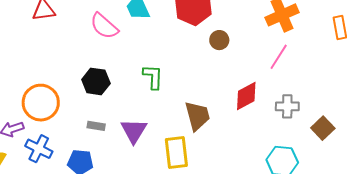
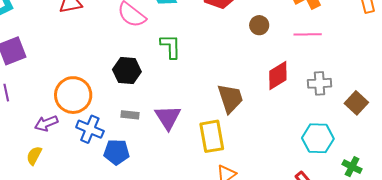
brown circle: (219, 40) -> (259, 25), moved
pink line: (279, 57) -> (308, 34), turned 60
green L-shape: (153, 77) -> (171, 46), moved
blue cross: (39, 149) -> (90, 129), moved

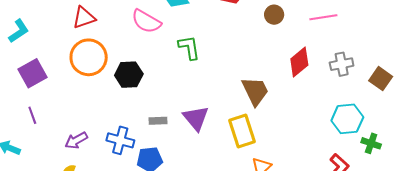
black hexagon: (127, 71) -> (129, 75), moved
orange circle: (73, 95) -> (89, 57), moved
green cross: (352, 167) -> (371, 143), moved

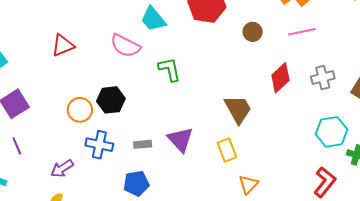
orange circle: (89, 57) -> (80, 110), moved, size x0.7
yellow rectangle: (242, 131) -> (227, 150), size x0.7
blue cross: (120, 140) -> (99, 145), moved

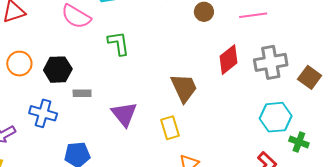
gray cross: (323, 78) -> (271, 62), size x1.4
orange circle: (80, 110) -> (19, 64), moved
gray rectangle: (143, 144) -> (82, 93), moved

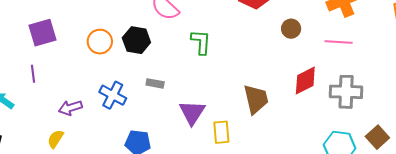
black hexagon: (58, 70) -> (136, 40), moved
brown square: (310, 77) -> (377, 137), moved
yellow rectangle: (170, 128) -> (221, 132), moved

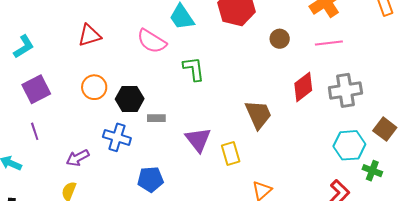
black hexagon: (136, 40) -> (130, 99), moved

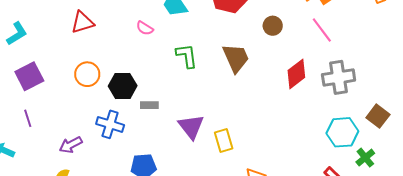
pink semicircle: (152, 41) -> (145, 28), size x0.6
pink line: (329, 43) -> (322, 30), turned 60
brown trapezoid: (258, 115) -> (236, 58), moved
green cross: (372, 171) -> (365, 158), turned 30

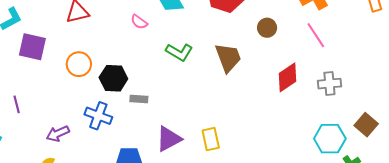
green L-shape: (187, 56) -> (179, 52), turned 124
purple square: (29, 76) -> (32, 47), moved, turned 36
gray cross: (339, 77) -> (329, 84), size x0.7
purple triangle: (191, 127) -> (169, 139), moved, turned 36

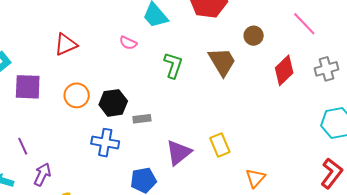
brown circle: (267, 28) -> (254, 36), moved
green L-shape: (179, 52) -> (173, 65), turned -92
purple arrow: (58, 134) -> (42, 175), moved, turned 150

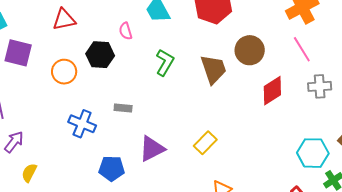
brown circle: (254, 36) -> (250, 50), size x1.5
pink semicircle: (128, 43) -> (126, 31), turned 36
gray cross: (326, 69) -> (320, 86), moved
black hexagon: (113, 103) -> (100, 55), moved
yellow rectangle: (220, 145) -> (205, 143), moved, turned 55

